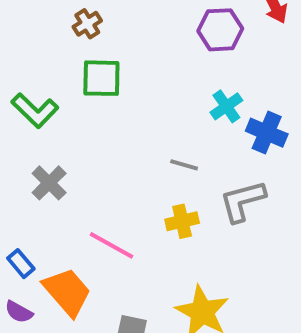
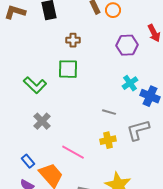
brown cross: (87, 24) -> (73, 40), moved, turned 32

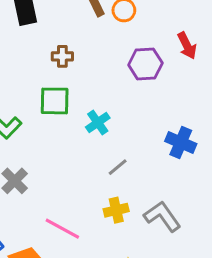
cyan cross: (130, 83) -> (98, 122), moved
gray line: (109, 112) -> (118, 167), turned -56
gray L-shape: (138, 130) -> (162, 216), moved, turned 70

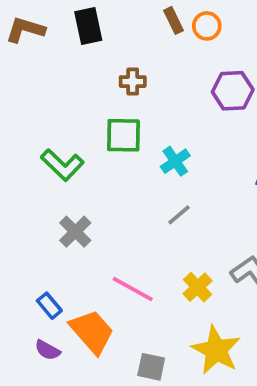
gray line: (118, 167) -> (179, 215), moved
yellow cross: (116, 210) -> (198, 287), moved, turned -30

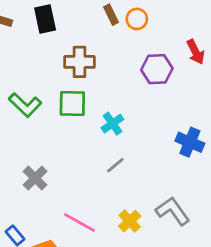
brown cross: (133, 82) -> (79, 62), size x1.5
green L-shape: (62, 165) -> (25, 105), moved

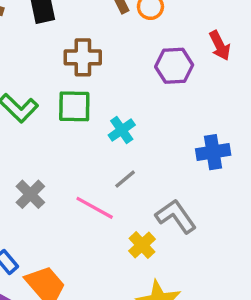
blue cross: (190, 142) -> (213, 152), turned -32
gray L-shape: (173, 211) -> (176, 216), moved
pink line: (79, 222) -> (95, 208), moved

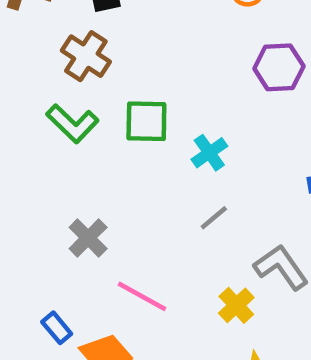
brown cross: (83, 57) -> (86, 56), moved, turned 33
pink line: (95, 208) -> (142, 296), moved

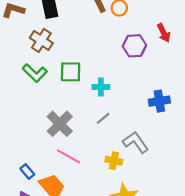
cyan cross: (209, 153) -> (101, 87), turned 35
gray cross: (88, 238) -> (60, 124), moved, size x1.4
yellow cross: (236, 305) -> (114, 161), turned -35

